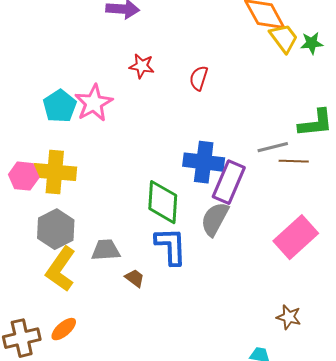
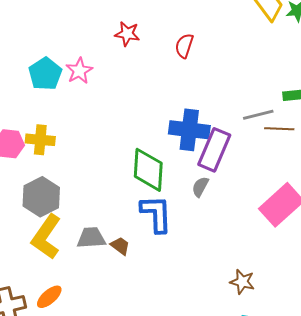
pink star: (94, 103) -> (79, 71), size x0.7
yellow cross: (55, 172) -> (40, 140), size x0.7
gray semicircle: (215, 219) -> (200, 187), size x0.6
gray trapezoid: (106, 250) -> (91, 238), moved
brown star: (289, 317) -> (242, 282), moved

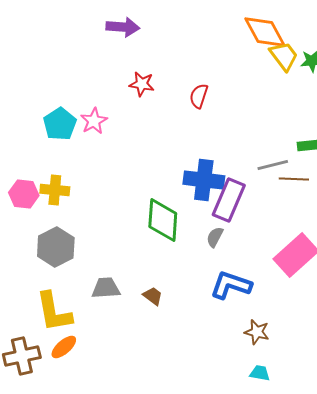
blue L-shape: (156, 214) -> (231, 285), moved, turned -69
yellow L-shape: (46, 237) -> (54, 312), moved, turned -45
brown trapezoid: (120, 246) -> (153, 296), moved

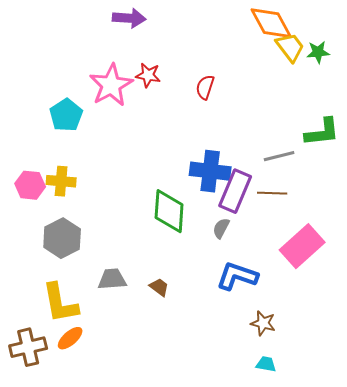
pink star: (94, 121) -> (111, 85), moved, size x1.6
brown line: (294, 179) -> (272, 193), moved

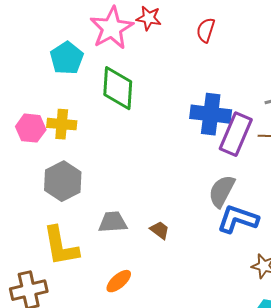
green diamond: (169, 211) -> (118, 88), moved
gray semicircle: (221, 228) -> (222, 191), moved, size x1.6
orange ellipse: (70, 338) -> (119, 281), moved

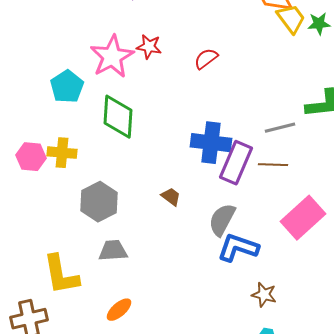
red semicircle: (206, 30) -> (206, 59), turned 35
gray hexagon: (63, 181) -> (99, 202), moved
brown trapezoid: (160, 230) -> (171, 197), moved

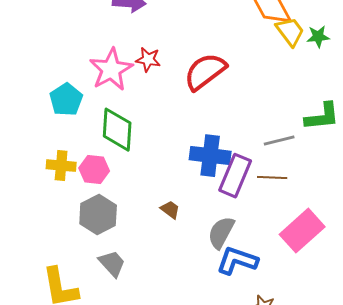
red semicircle: (206, 59) -> (205, 72), size x1.8
pink hexagon: (31, 157) -> (94, 170), moved
gray trapezoid: (113, 251) -> (112, 264), turned 52

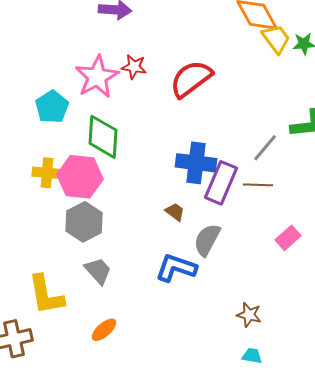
gray line: (279, 141) -> (265, 148), turned -36
pink hexagon: (94, 170) -> (80, 177), size x1.5
brown trapezoid: (170, 210) -> (175, 212), moved
pink rectangle: (302, 231) -> (288, 238), size x0.6
blue L-shape: (237, 261) -> (176, 268), moved

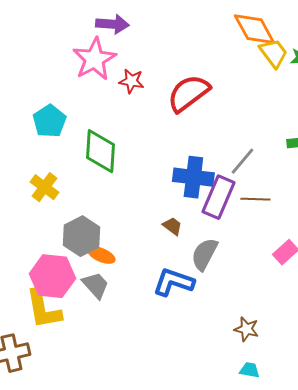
pink star: (97, 77) -> (94, 59), moved
gray line: (265, 148) -> (242, 161), moved
yellow cross: (47, 173) -> (44, 187), turned 32
pink hexagon: (80, 177) -> (52, 276), moved
orange ellipse: (104, 330) -> (101, 255), moved, turned 64

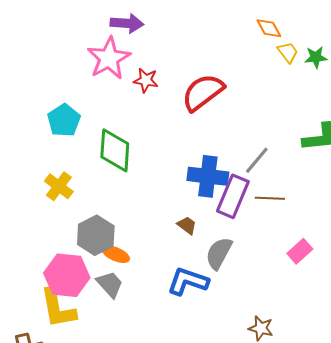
orange diamond: (254, 29) -> (269, 28), size x0.6
yellow trapezoid: (273, 53) -> (288, 52), size x0.7

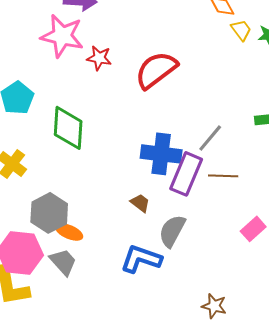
pink star: (109, 58) -> (62, 36), turned -30

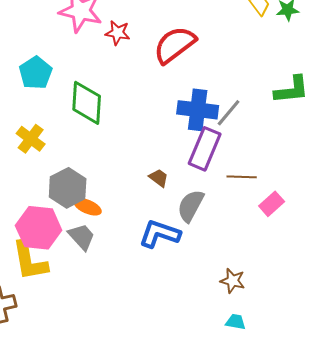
blue cross: (161, 154) -> (198, 110), moved
brown line: (223, 176) -> (242, 177), moved

